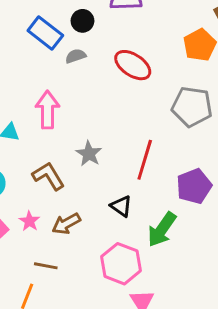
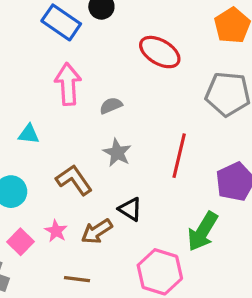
gray semicircle: (76, 56) -> (111, 106), moved
pink arrow: (47, 110) -> (68, 84), moved
black triangle: (121, 206) -> (130, 209), moved

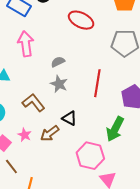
gray semicircle: (111, 106) -> (58, 62), moved
brown line: (77, 279) -> (11, 166), moved, turned 49

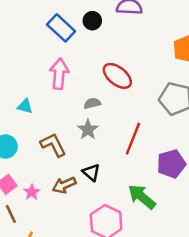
red ellipse: (81, 20) -> (117, 76), moved
green arrow: (115, 129) -> (142, 197), turned 90
pink star: (25, 135) -> (32, 192), moved

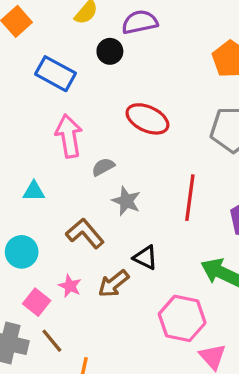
black circle: (92, 21) -> (110, 51), moved
gray semicircle: (92, 103) -> (103, 167), moved
pink star: (32, 192) -> (70, 286), moved

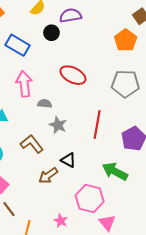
gray semicircle: (103, 167) -> (45, 104), turned 32
pink star: (70, 286) -> (61, 221), moved

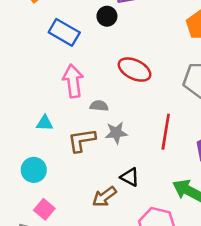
gray star: (58, 125) -> (116, 133), turned -30
brown L-shape: (32, 144) -> (82, 140), moved, turned -60

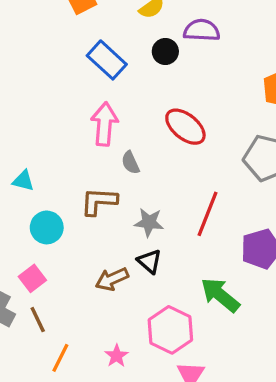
gray semicircle: (99, 106) -> (130, 163), turned -132
cyan triangle: (45, 123) -> (23, 181), moved
gray star: (116, 133) -> (149, 222), moved
cyan circle: (34, 170) -> (47, 227), moved

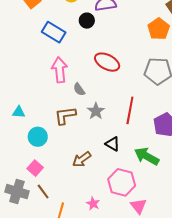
gray star: (149, 222) -> (96, 111), moved, turned -30
black triangle: (150, 261) -> (113, 144), moved

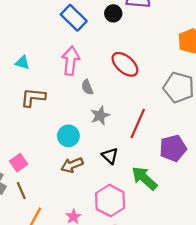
cyan triangle: (19, 112) -> (22, 63), moved
brown L-shape: (65, 116) -> (33, 97), moved
cyan circle: (38, 137) -> (68, 136), moved

